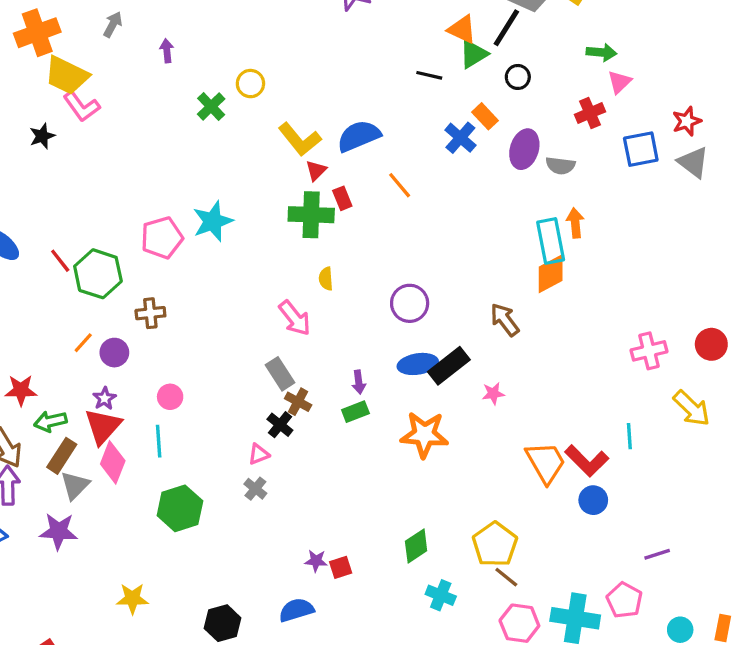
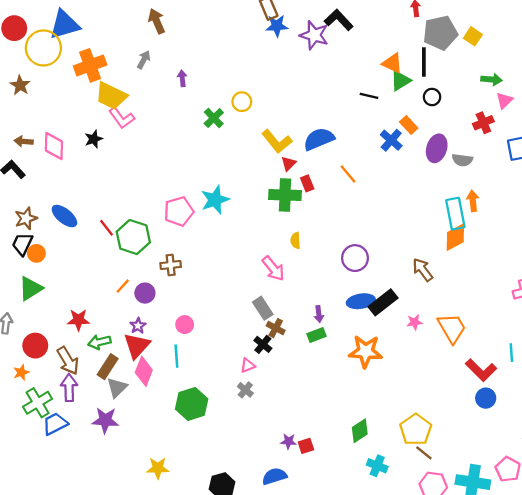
black line: (506, 28) -> (424, 62), turned -32
orange trapezoid: (546, 462) -> (452, 328), moved

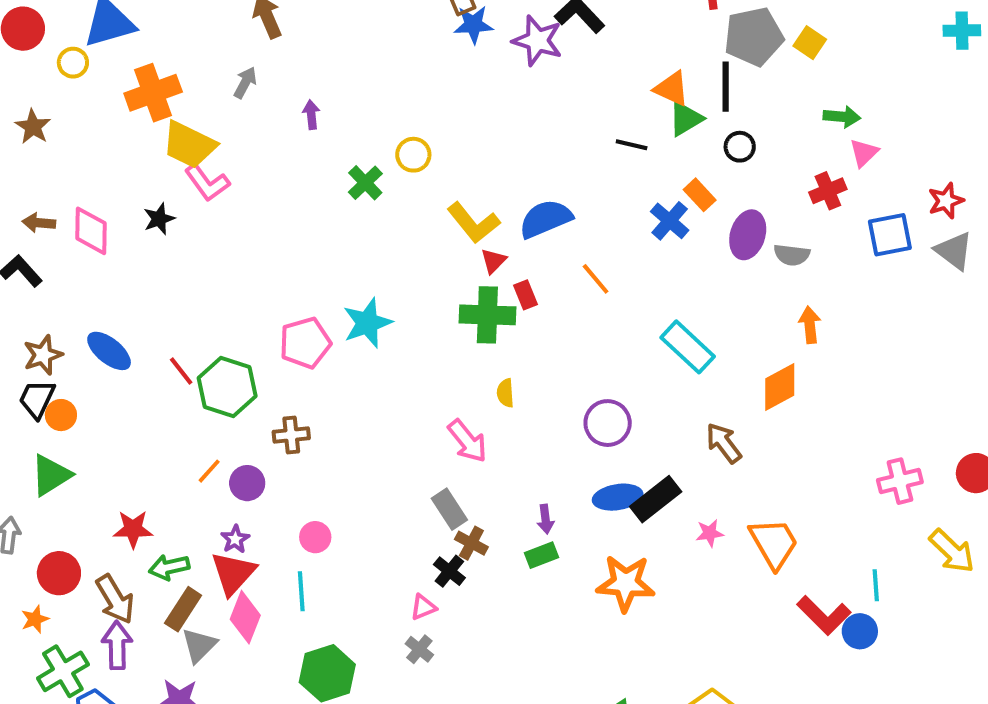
yellow circle: (43, 48) -> (73, 63), size x0.5
cyan rectangle: (455, 214) -> (688, 347), moved, turned -36
blue circle: (486, 398) -> (860, 631), moved

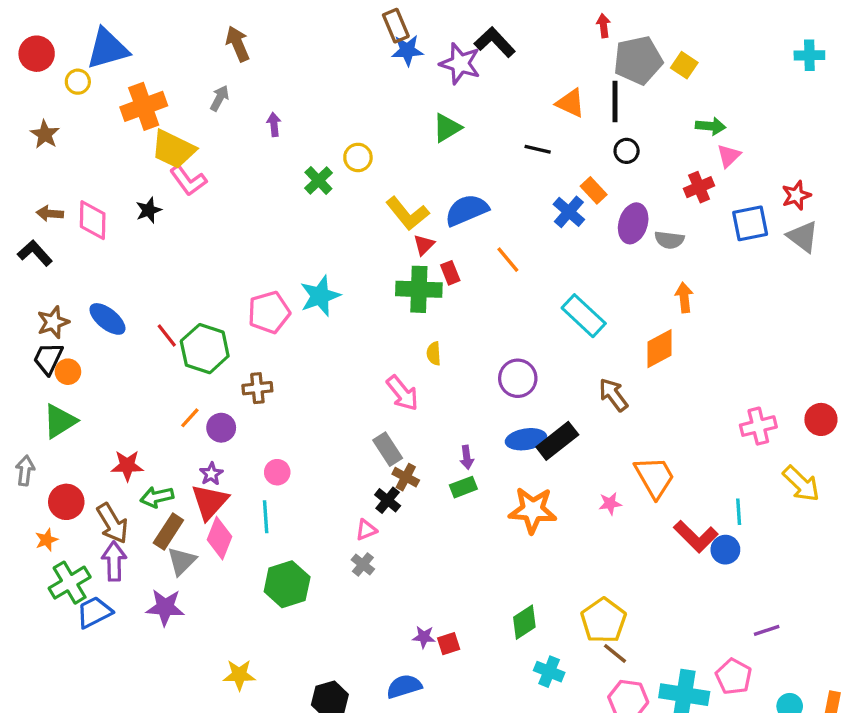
green triangle: (686, 119) -> (447, 128), moved
pink star: (710, 533) -> (610, 504), moved

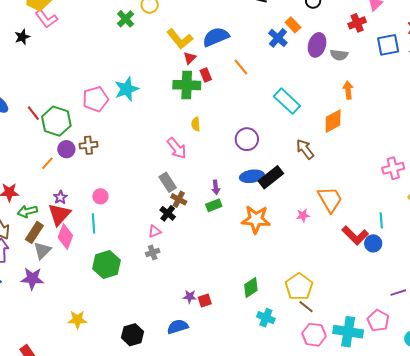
purple circle: (221, 428) -> (66, 149), moved
gray cross: (363, 564) -> (153, 252), turned 32

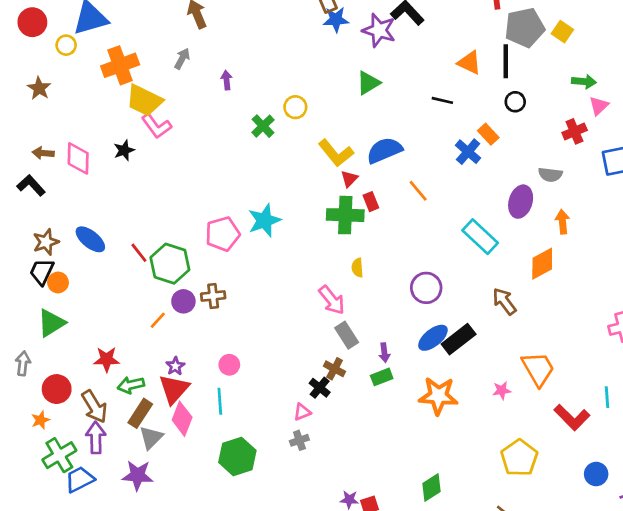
purple ellipse: (317, 45) -> (521, 202), moved
blue ellipse: (252, 176) -> (433, 338), turned -30
gray rectangle: (168, 182) -> (347, 335), moved
blue circle: (373, 243) -> (596, 474), moved
yellow pentagon: (299, 287) -> (519, 458), moved

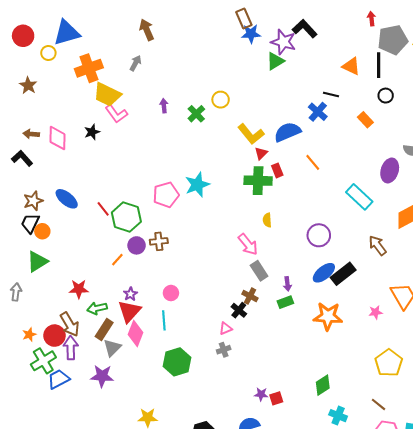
purple arrow: (227, 80) -> (164, 106), moved
green triangle: (368, 83) -> (275, 61), moved
blue cross: (468, 152) -> (318, 112), moved
red circle: (57, 389) -> (54, 336), moved

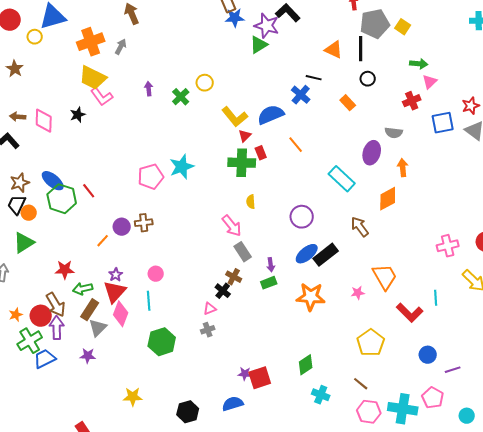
orange cross: (89, 68) -> (91, 42), moved
green hexagon: (126, 217) -> (62, 199), moved
purple star: (102, 376) -> (88, 356), size x0.7
red square: (276, 398) -> (260, 378), size x1.6

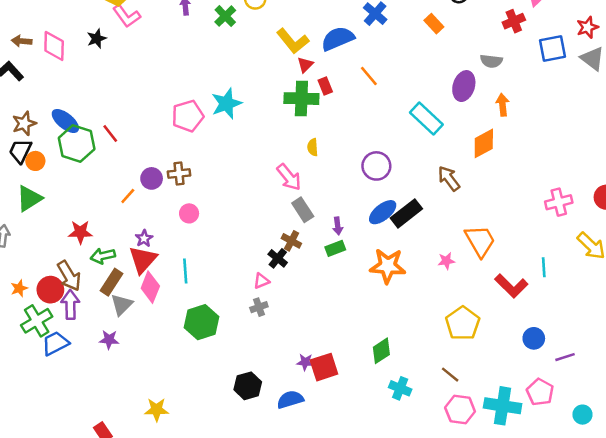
pink circle: (156, 274) -> (189, 213), moved
yellow star: (133, 397) -> (157, 410), moved
black hexagon: (188, 412) -> (248, 386), moved

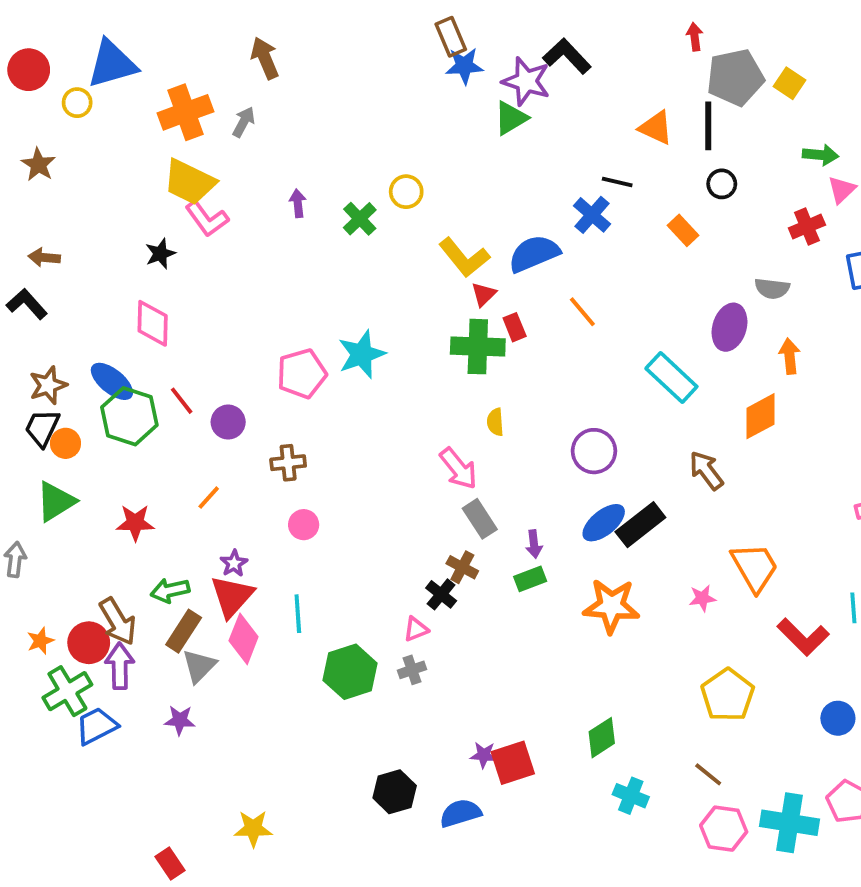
pink diamond: (54, 46) -> (153, 323), moved
purple circle: (152, 178) -> (228, 422), moved
red star: (80, 232) -> (135, 523), moved
green hexagon: (202, 322) -> (350, 672), moved

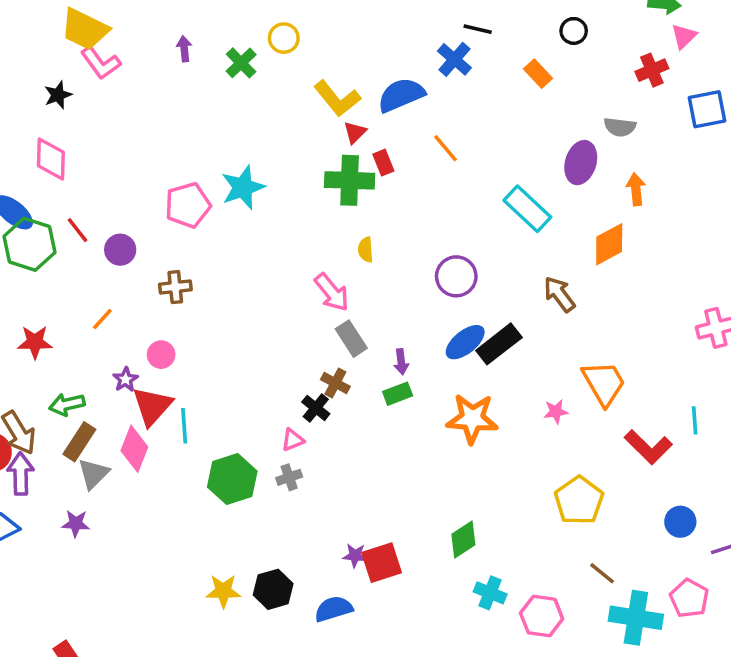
pink circle: (304, 525) -> (161, 355), moved
red triangle: (232, 596) -> (152, 406), moved
brown line: (708, 774) -> (602, 573), moved
yellow star: (253, 829) -> (223, 591), moved
pink hexagon: (724, 829) -> (542, 616), moved

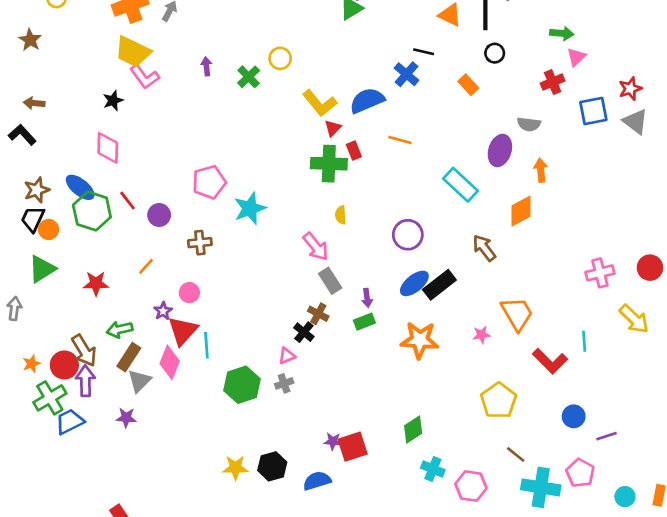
orange line: (446, 148) -> (400, 140), turned -35
cyan star: (243, 187) -> (250, 208), moved

